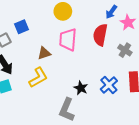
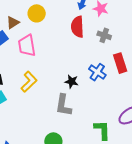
pink trapezoid: (68, 40) -> (27, 46), moved
brown triangle: (44, 53) -> (13, 23), moved

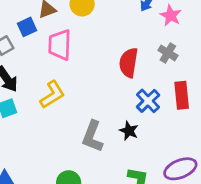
red semicircle: (77, 27) -> (129, 63), moved
black star: (72, 82) -> (129, 131), moved

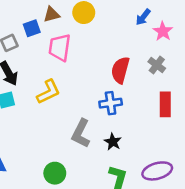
blue cross: (148, 101) -> (111, 103), moved, turned 30
black star: (129, 131) -> (113, 142), moved

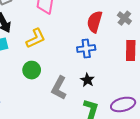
gray L-shape: (81, 133) -> (59, 88), moved
green circle: (55, 173) -> (32, 70), moved

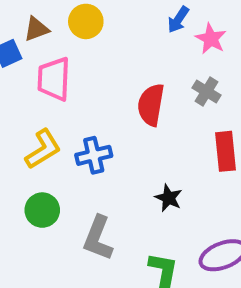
blue cross: (86, 49) -> (94, 155), moved
black star: (87, 80) -> (168, 198), moved

